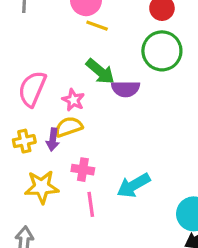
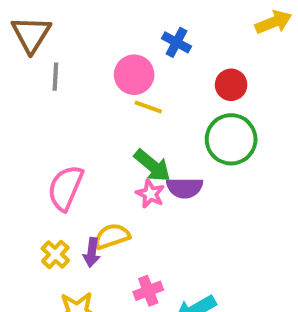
pink star: (73, 100) -> (150, 194), moved
yellow cross: (24, 141) -> (55, 254), turned -35
pink cross: (83, 170) -> (148, 291), moved, turned -30

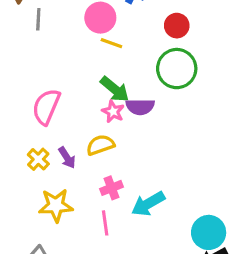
yellow semicircle: (112, 236) -> (100, 145), moved
purple arrow: (92, 252) -> (67, 158), turned -40

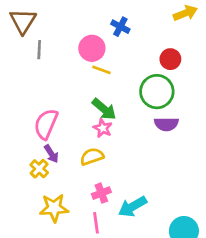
red circle: (177, 26) -> (170, 59), moved
purple semicircle: (140, 107) -> (166, 124), moved
purple arrow: (67, 158) -> (51, 154), moved

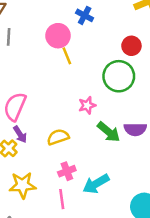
yellow line: (101, 70) -> (67, 56), turned 48
green arrow: (104, 109) -> (109, 132), moved
purple semicircle: (166, 124) -> (135, 129), moved
pink star: (103, 128) -> (87, 105), moved, turned 30

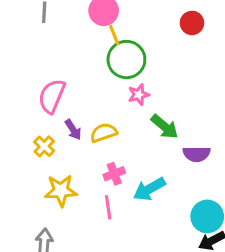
green circle: (119, 76) -> (126, 60), moved
purple semicircle: (135, 129) -> (197, 154), moved
purple arrow: (20, 134) -> (73, 130), moved

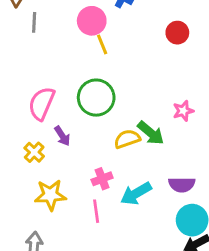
green circle: (126, 60) -> (96, 98), moved
pink star: (139, 95) -> (183, 111), moved
yellow semicircle: (104, 133) -> (127, 139), moved
purple semicircle: (197, 154) -> (182, 185), moved

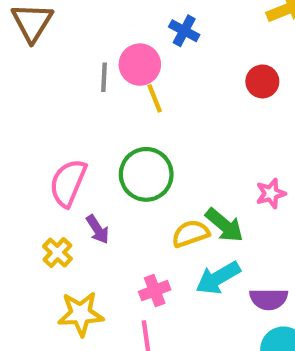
gray line: (34, 22) -> (104, 77), moved
cyan arrow: (136, 194) -> (218, 278), moved

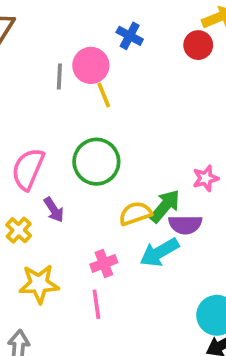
red circle: (262, 81) -> (198, 45), moved
green arrow: (224, 225) -> (165, 206), turned -90
purple semicircle: (269, 299) -> (185, 225), moved

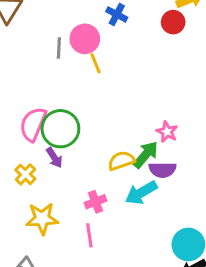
green circle: (96, 162) -> (60, 129), moved
pink star: (206, 178) -> (167, 132), moved, turned -30

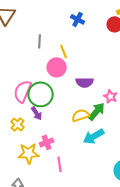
pink circle: (85, 39) -> (57, 67), moved
purple semicircle: (162, 170) -> (85, 82), moved
pink cross: (95, 202) -> (47, 142), moved

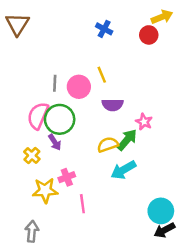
gray line: (40, 41) -> (55, 83), moved
yellow line: (64, 51) -> (102, 75), moved

